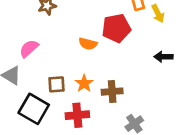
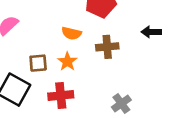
orange semicircle: (88, 44) -> (71, 33), moved
brown cross: (112, 92) -> (107, 47), moved

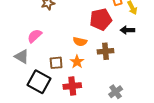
black arrow: (151, 32) -> (127, 30), moved

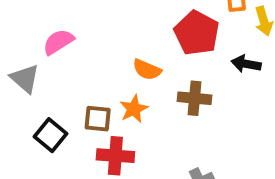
red pentagon: (101, 19) -> (197, 33), turned 30
brown square: (56, 63) -> (98, 119), moved
black square: (39, 82) -> (50, 135), size x0.7

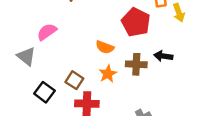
black arrow: (246, 64) -> (163, 56), moved
orange star: (134, 109) -> (108, 74), moved
brown square: (98, 119) -> (74, 80), turned 30

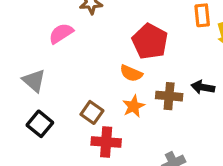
red pentagon: (136, 22) -> (150, 41), moved
pink semicircle: (47, 32) -> (61, 33), moved
black square: (44, 92) -> (40, 124), moved

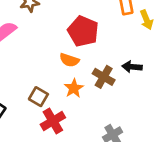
brown cross: (169, 96) -> (104, 77), turned 30
red cross: (106, 142) -> (53, 121), turned -30

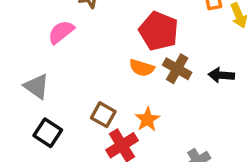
brown cross: (104, 77) -> (177, 69), moved
orange star: (74, 88) -> (147, 119), moved

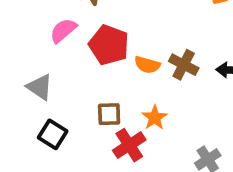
red pentagon: (159, 31) -> (109, 45), moved
brown square: (103, 115) -> (109, 114), turned -30

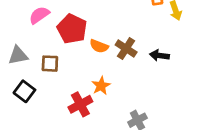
gray triangle: (40, 87) -> (18, 55), turned -50
brown square: (109, 114) -> (50, 64), moved

